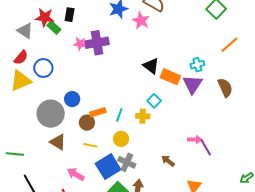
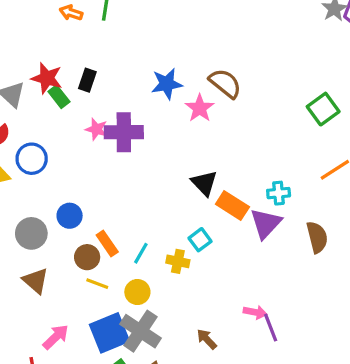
orange rectangle: (98, 112) -> (107, 243), turned 63
gray circle: (51, 114) -> (31, 233), size x0.7
yellow line: (91, 145) -> (97, 284), moved
gray cross: (127, 162) -> (140, 331), size x1.4
pink arrow: (76, 174) -> (56, 337), turned 96

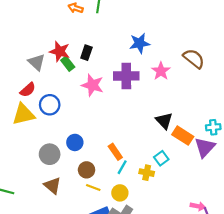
brown semicircle: (225, 83) -> (194, 59), moved
blue star: (167, 84) -> (140, 43), moved
pink star: (96, 129) -> (93, 85), size x1.5
purple cross: (124, 132) -> (126, 76), moved
orange rectangle: (107, 243) -> (115, 152), moved

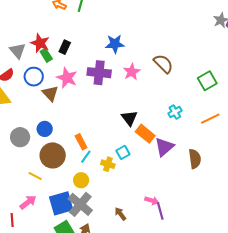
blue circle: (50, 105) -> (34, 77), moved
cyan cross: (213, 127) -> (175, 112), moved, turned -32
brown circle: (87, 170) -> (53, 155), size x1.6
brown triangle: (52, 186) -> (50, 93), moved
yellow line: (93, 187) -> (35, 176), moved

